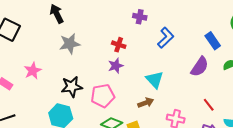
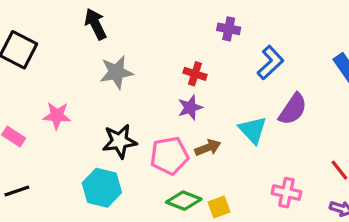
purple semicircle: (200, 67) -> (293, 109), moved
pink star: (33, 71) -> (57, 116), turned 30
brown arrow: (146, 103) -> (208, 148), moved

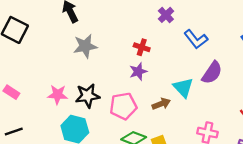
purple cross: (229, 29) -> (166, 15), turned 35
blue L-shape: (270, 63) -> (196, 39), turned 95
pink star: (57, 116) -> (58, 95), moved
brown arrow: (208, 148) -> (161, 104), moved

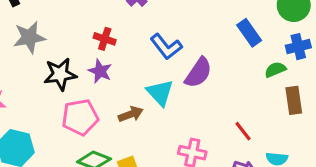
blue L-shape: (196, 39) -> (166, 47), moved
purple star: (138, 71) -> (100, 71), turned -30
black star: (88, 96) -> (60, 74), moved

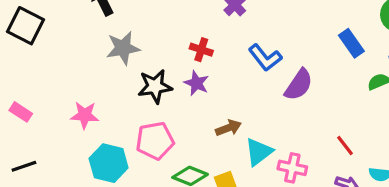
cyan triangle: (160, 93) -> (259, 152), moved, turned 36
pink pentagon: (80, 117) -> (155, 141), moved

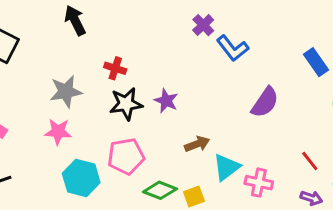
gray star: (123, 48) -> (66, 91), moved
red cross: (201, 50) -> (115, 68), moved
blue L-shape: (265, 58) -> (233, 48), moved

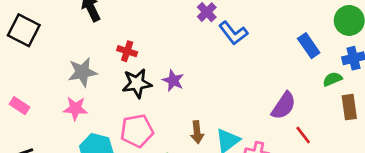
purple semicircle: (265, 102) -> (284, 106), moved
brown arrow: (197, 144) -> (197, 132), moved, turned 105

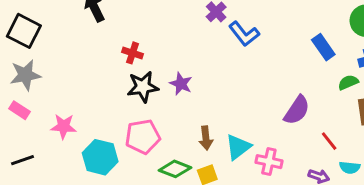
gray star: (82, 72) -> (25, 75), moved
pink star: (75, 108) -> (64, 126), moved
red line: (303, 135) -> (329, 141), moved

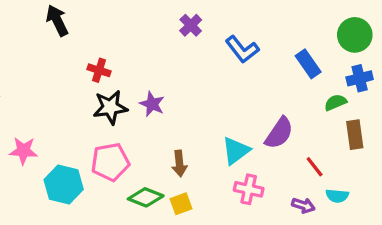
blue L-shape: (244, 34) -> (242, 49), moved
cyan triangle: (238, 147) -> (236, 151), moved

